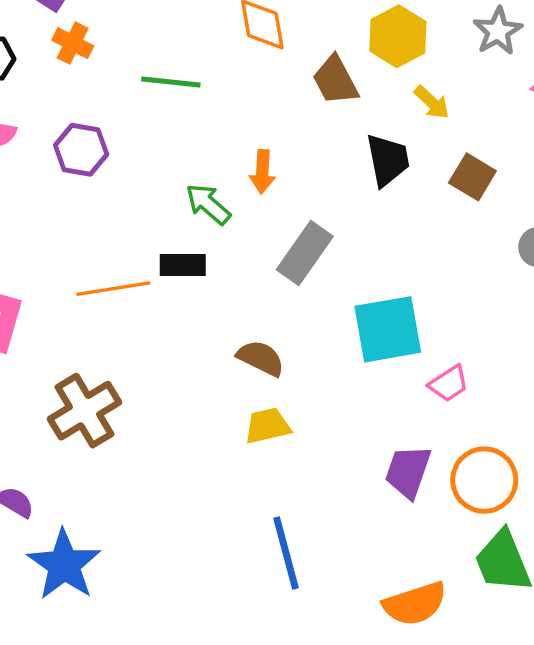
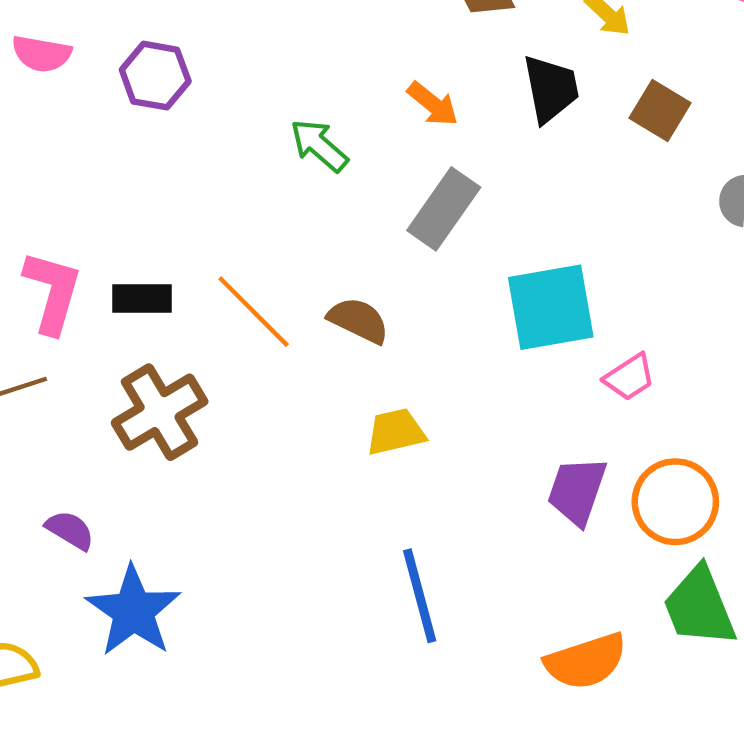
orange arrow: (262, 172) -> (433, 104), moved, turned -54
black rectangle: (183, 265) -> (142, 298), moved
orange line: (113, 289) -> (254, 312), moved, turned 54
brown semicircle: (261, 358) -> (358, 320), moved

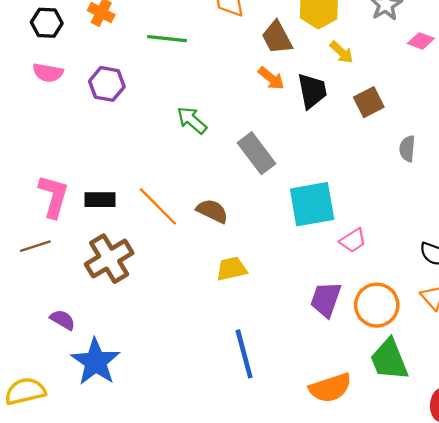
orange arrow: (433, 104) -> (271, 78), moved
brown square: (660, 111) -> (369, 102), turned 32
gray rectangle: (444, 209) -> (257, 153), turned -72

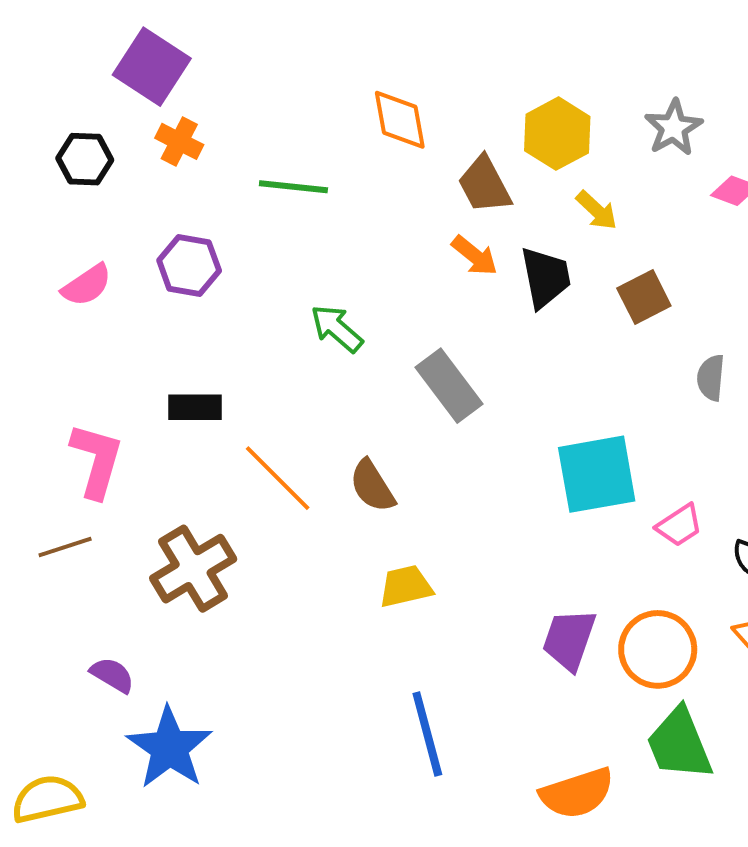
pink semicircle: (48, 73) -> (87, 285), moved, turned -44
black rectangle: (100, 200) -> (195, 407), moved
cyan square: (312, 204) -> (597, 474), moved
brown semicircle: (212, 211) -> (372, 486), turned -148
pink trapezoid: (353, 240) -> (679, 525), moved

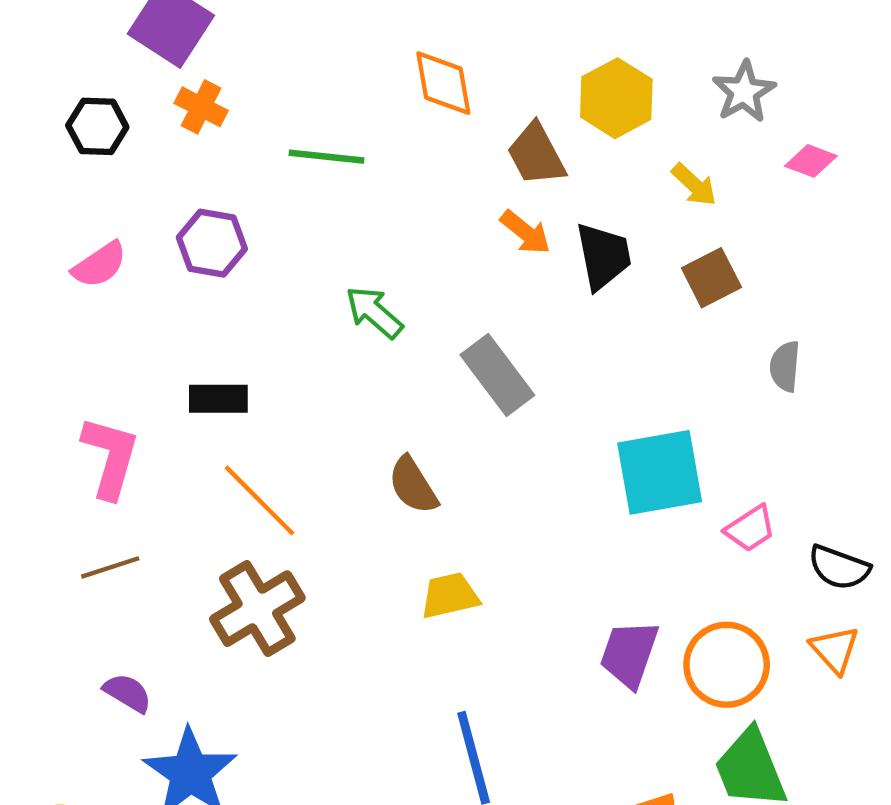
yellow arrow: (597, 210) -> (694, 185), moved
orange line: (278, 478) -> (259, 500), moved
brown line: (65, 547) -> (110, 567), moved
brown cross: (193, 569) -> (257, 609), moved

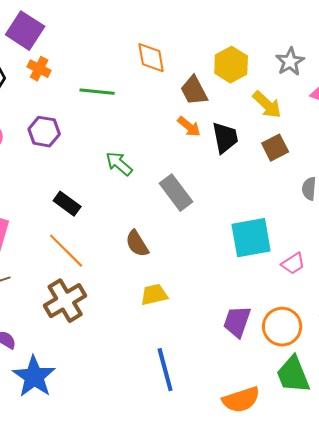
yellow arrow: (694, 185) -> (267, 105), size x1.4
black rectangle: (218, 399) -> (67, 204), moved, turned 36

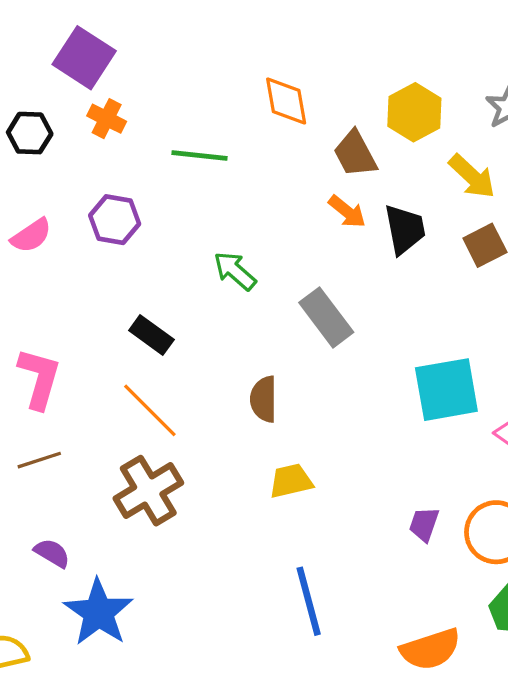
brown semicircle: (137, 244) -> (264, 399), turned 32
purple trapezoid: (237, 322) -> (424, 524), size x0.7

